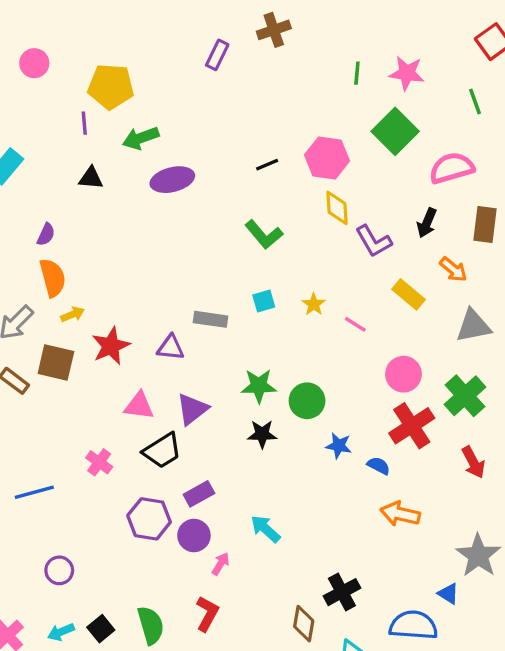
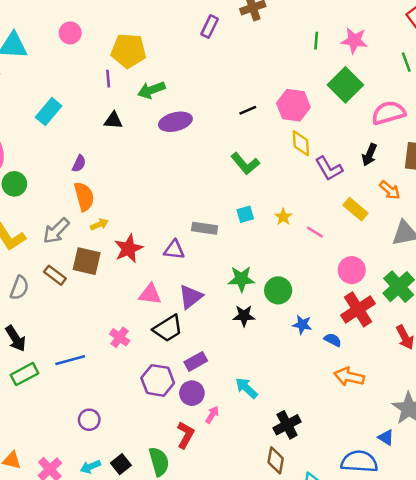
black cross: (342, 592) -> (287, 425), moved
red L-shape: (207, 614) -> (186, 435), moved

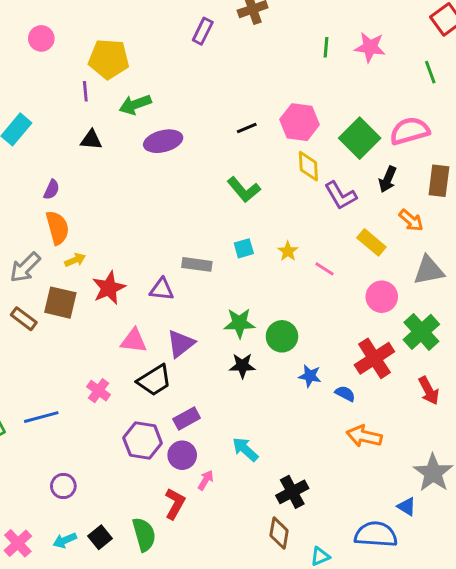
green square: (345, 85) -> (360, 138), moved
pink circle: (352, 270) -> (382, 297), moved

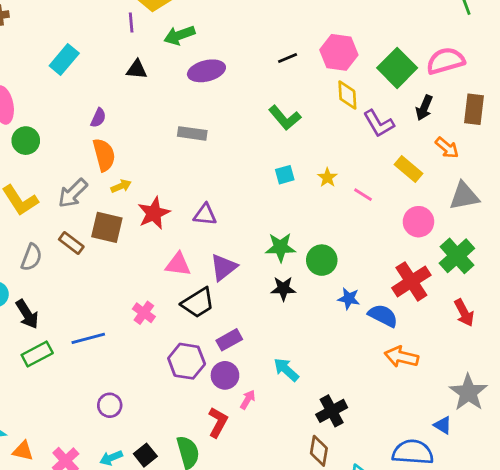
gray rectangle: (197, 264) -> (192, 133), moved
blue semicircle: (345, 394) -> (383, 316), size x1.5

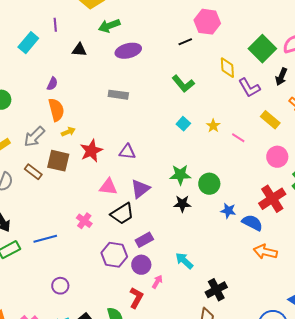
purple line: (131, 22) -> (55, 25), moved
pink hexagon: (339, 52) -> (207, 22), moved
cyan square: (285, 175) -> (183, 124), turned -32

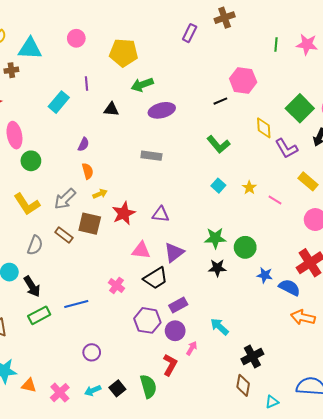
orange semicircle: (56, 110) -> (88, 171), size x0.7

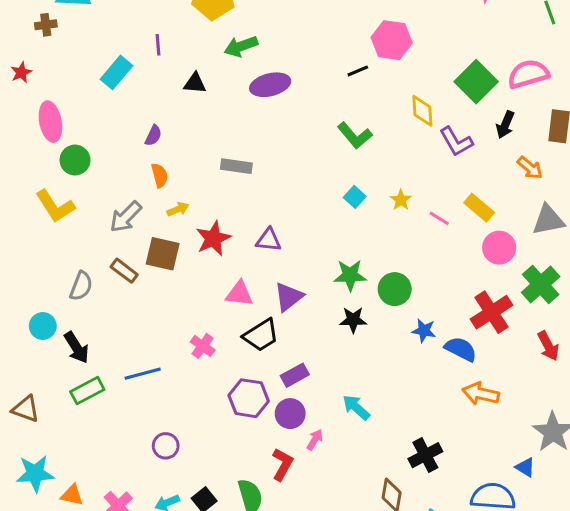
gray rectangle: (151, 156) -> (236, 166), moved
yellow rectangle: (308, 181) -> (479, 208), moved
yellow L-shape: (27, 204) -> (55, 206), moved
black cross: (252, 356) -> (425, 455), moved

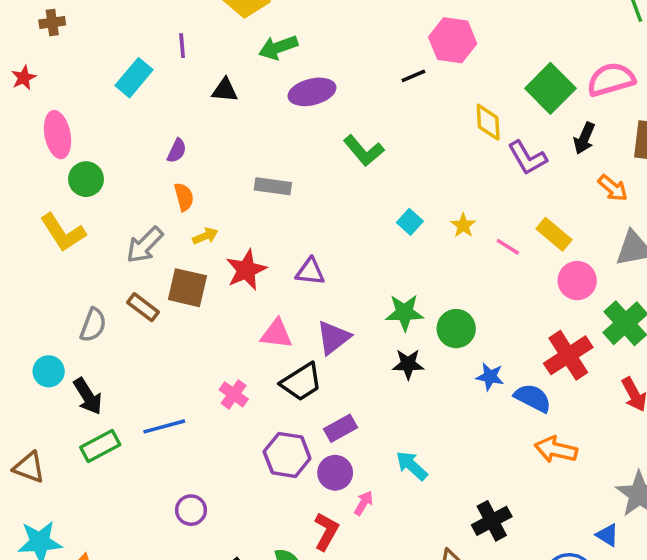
green L-shape: (355, 135) -> (364, 151), moved

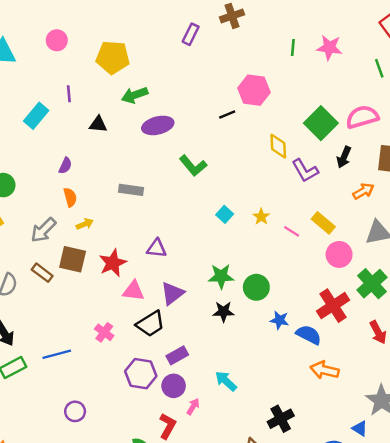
orange arrow: (613, 188) -> (363, 191), turned -70
red star: (246, 270) -> (113, 263), moved

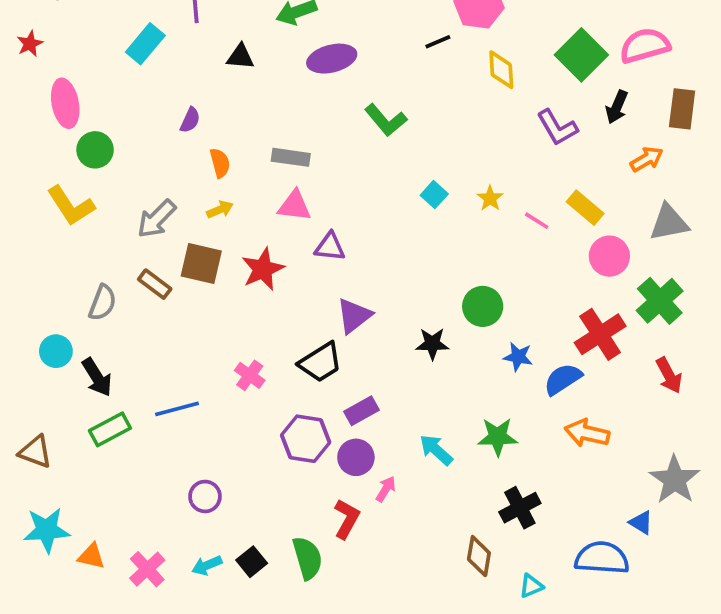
yellow diamond: (278, 146) -> (501, 70), moved
orange semicircle: (70, 197) -> (220, 163), moved
green star: (221, 276) -> (498, 437), moved
pink triangle: (133, 291) -> (294, 206), moved
blue semicircle: (309, 335) -> (563, 379), turned -60

